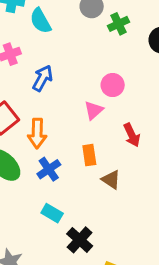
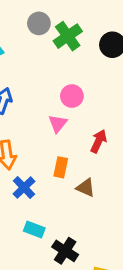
green cross: (118, 24) -> (68, 36), size x1.4
red arrow: (132, 135) -> (99, 141), turned -120
orange rectangle: (89, 155) -> (61, 167), turned 30

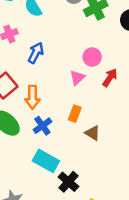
red arrow: (99, 141) -> (110, 78), moved
cyan rectangle: (34, 229) -> (46, 161), size x1.5

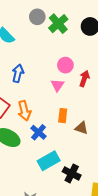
cyan rectangle: (46, 161) -> (49, 161), turned -45

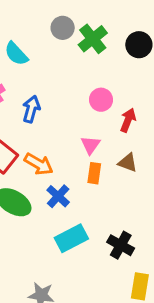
pink triangle: (57, 85) -> (90, 145), moved
orange arrow: (24, 111) -> (39, 164), turned -48
brown triangle: (82, 128) -> (128, 163), moved
black cross: (72, 173) -> (121, 245), moved

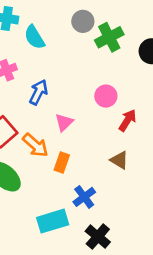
pink triangle: (90, 145) -> (64, 122), moved
orange rectangle: (94, 173) -> (62, 163), moved
blue cross: (58, 196) -> (84, 197), moved

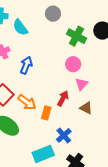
green cross: (109, 37) -> (76, 36), moved, turned -30
red arrow: (127, 120) -> (63, 98), moved
pink triangle: (64, 122) -> (82, 84), moved

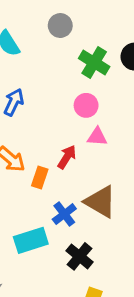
pink triangle: (82, 84) -> (97, 137), turned 48
brown triangle: (86, 108) -> (100, 202), moved, size x1.6

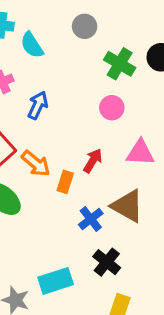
pink triangle: (97, 137) -> (140, 153), moved, size x1.4
cyan rectangle: (31, 240) -> (56, 281), moved

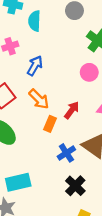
cyan semicircle: (32, 45) -> (34, 21), turned 30
orange arrow: (36, 164) -> (39, 99), moved
cyan rectangle: (56, 281) -> (18, 182), moved

